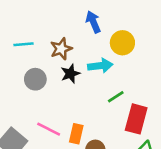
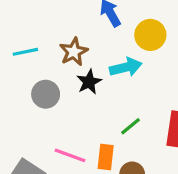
green line: (116, 97) -> (130, 126), moved

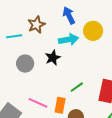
brown star: (74, 52) -> (36, 25), moved
cyan arrow: (126, 67) -> (69, 40), moved

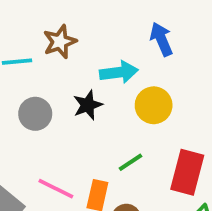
blue arrow: (69, 15) -> (161, 39), moved
yellow circle: (93, 31) -> (154, 105), moved

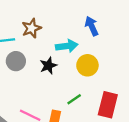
gray circle: (35, 114) -> (16, 61), moved

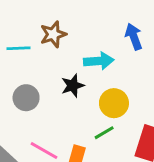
gray circle: (16, 61) -> (26, 98), moved
yellow circle: (87, 65) -> (114, 103), moved

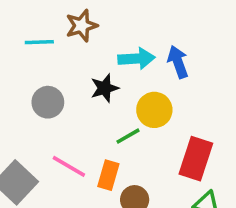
blue arrow: (134, 37) -> (178, 62), moved
green line: (104, 133) -> (128, 136), moved

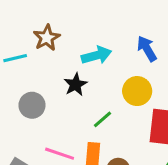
blue arrow: (178, 62) -> (147, 49), moved
yellow circle: (154, 110) -> (137, 91), moved

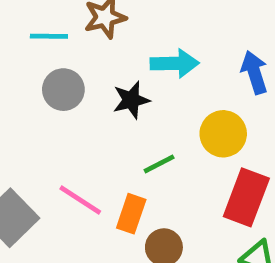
gray circle: (32, 105) -> (63, 90), moved

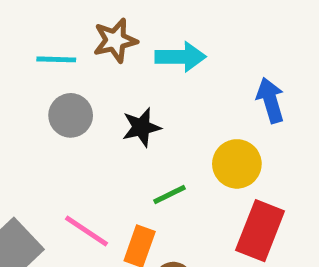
cyan arrow: (175, 63) -> (180, 57), moved

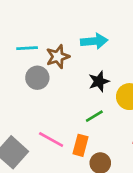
brown star: (115, 40) -> (58, 57), moved
black star: (141, 127) -> (99, 81), moved

